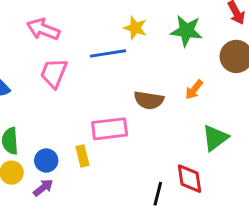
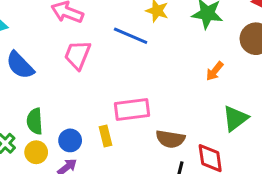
blue line: (108, 53) -> (131, 36), turned 32
brown semicircle: (149, 100) -> (170, 139), moved

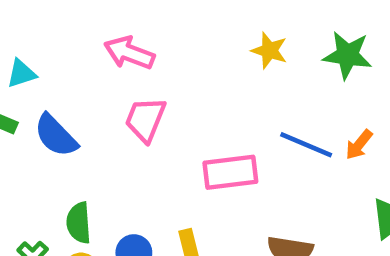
blue line: (131, 36) -> (306, 145), moved
pink rectangle: (132, 109) -> (230, 172), moved

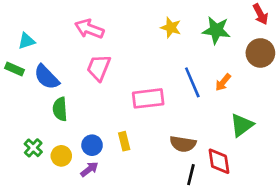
blue line: (306, 145) -> (192, 82), turned 44
green semicircle: (79, 223) -> (60, 109), moved

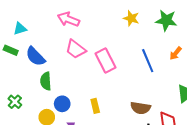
pink trapezoid: (99, 68) -> (76, 49), turned -75
orange arrow: (223, 82) -> (176, 53), moved
pink rectangle: (148, 98) -> (105, 61), moved, turned 70
blue circle: (92, 145) -> (62, 104), moved
green cross: (33, 148) -> (15, 102), moved

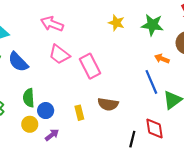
orange arrow: (176, 53) -> (162, 59), turned 72
blue line: (148, 61) -> (151, 82), moved
green semicircle: (46, 81) -> (29, 98), moved
brown semicircle: (140, 108) -> (108, 104), moved

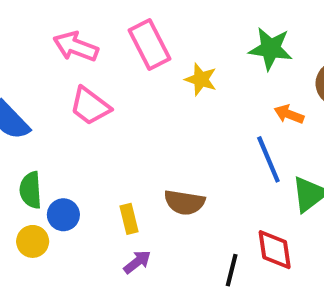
yellow star: (116, 23) -> (201, 79), moved
pink rectangle: (90, 66) -> (150, 45), moved
purple arrow: (52, 135) -> (137, 262), moved

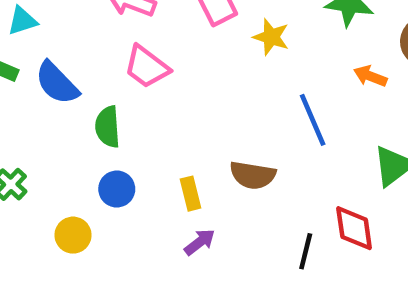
blue line: (268, 159) -> (313, 120), moved
green semicircle: (31, 190) -> (108, 127), moved
yellow circle: (33, 241) -> (73, 235), moved

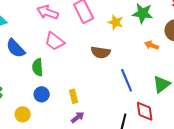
yellow star: (271, 37) -> (116, 22), moved
blue line: (313, 120) -> (127, 80), moved
brown semicircle: (253, 175) -> (101, 52), moved

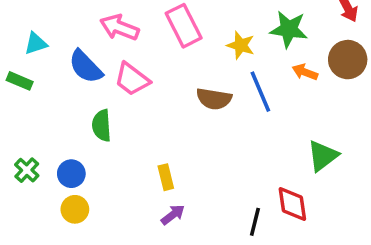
orange arrow: (152, 45) -> (305, 72), moved
blue semicircle: (16, 48) -> (86, 67), moved
blue line: (127, 80) -> (260, 92), moved
blue circle: (42, 94) -> (71, 174), moved

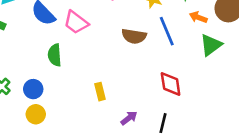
green triangle: (323, 156) -> (211, 45), moved
red diamond: (292, 204) -> (171, 84), moved
purple arrow: (173, 215) -> (129, 118), moved

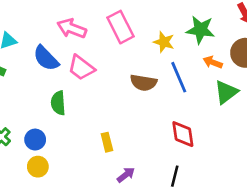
purple arrow: (129, 118) -> (126, 175), moved

